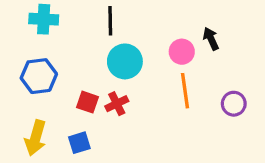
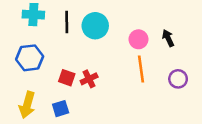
black line: (110, 21) -> (67, 22), moved
black arrow: (211, 39) -> (168, 38), moved
cyan circle: (125, 61) -> (95, 26), moved

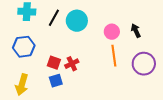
black line: (67, 22) -> (54, 18), turned 30
purple circle: (178, 79) -> (144, 64), size x1.5
blue square: (61, 109) -> (56, 81), moved

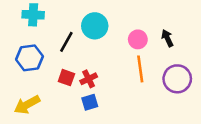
black line: (54, 18) -> (66, 42), moved
blue square: (56, 81) -> (90, 102), moved
yellow arrow: (22, 85) -> (27, 105), turned 45

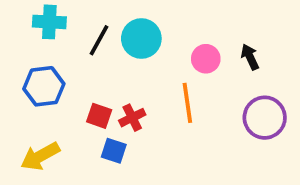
black line: (66, 42) -> (99, 40), moved
orange line: (140, 69) -> (187, 103), moved
blue square: (90, 102) -> (114, 151), moved, turned 35

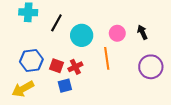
cyan circle: (141, 38) -> (82, 35), moved
blue hexagon: (44, 86) -> (31, 61), moved
blue square: (114, 151) -> (65, 86), turned -32

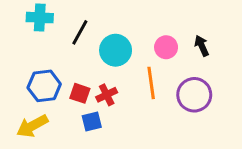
purple circle: (151, 67) -> (194, 95), moved

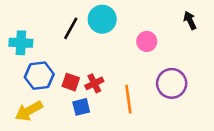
cyan cross: (40, 18) -> (21, 43), moved
black arrow: (202, 46) -> (190, 20), moved
cyan circle: (116, 50) -> (102, 19), moved
orange line: (151, 83) -> (128, 99), moved

